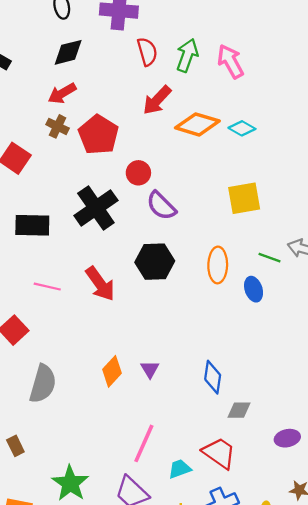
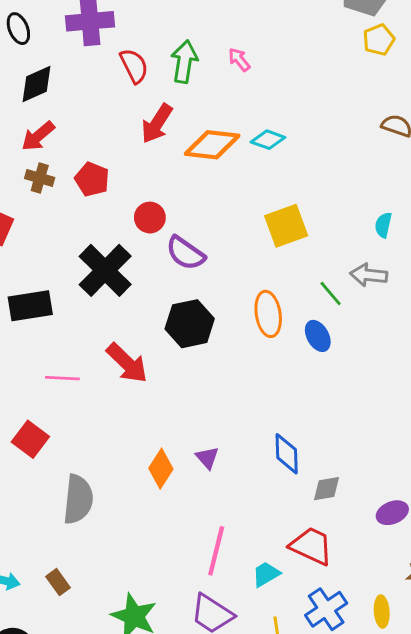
pink arrow: (231, 61) -> (239, 60), size x0.6
red pentagon: (98, 135) -> (92, 179), size x0.7
green line: (270, 258) -> (331, 293), turned 40

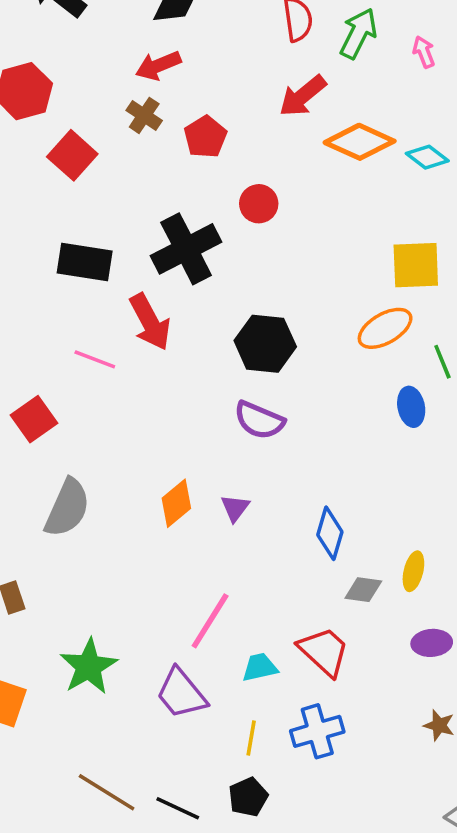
purple semicircle: (185, 253) -> (259, 420), moved, turned -30
orange ellipse: (268, 314) -> (385, 328), moved, turned 51
red arrow: (127, 363) -> (150, 322), moved
yellow ellipse: (382, 612) -> (413, 571), moved

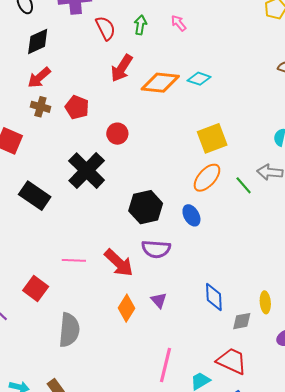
green arrow: (358, 33) -> (140, 25), size x0.7
black rectangle: (85, 262) -> (35, 196), turned 44
red arrow: (150, 322) -> (119, 263), moved
pink line: (95, 359) -> (74, 260), moved
blue ellipse: (411, 407) -> (191, 215), moved

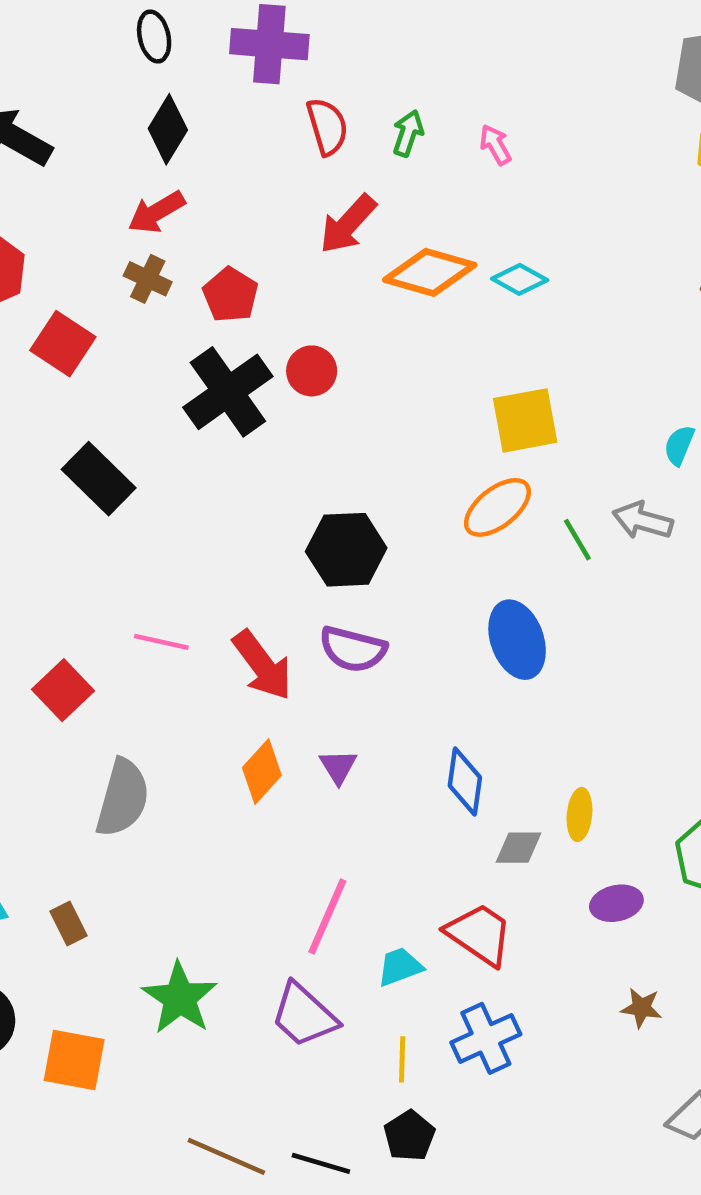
black diamond: (38, 41) -> (168, 129), turned -44
black cross: (87, 171) -> (228, 392), moved
blue ellipse: (191, 215) -> (517, 640), moved, size x1.5

